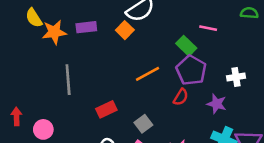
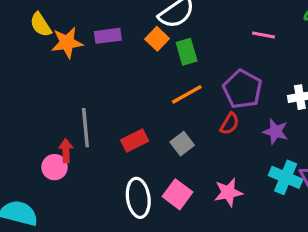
green rectangle: (186, 46) -> (187, 52), moved, turned 30
gray line: (68, 80) -> (85, 128), moved
red arrow: (16, 116) -> (66, 151), moved
gray square: (143, 124) -> (182, 144), moved

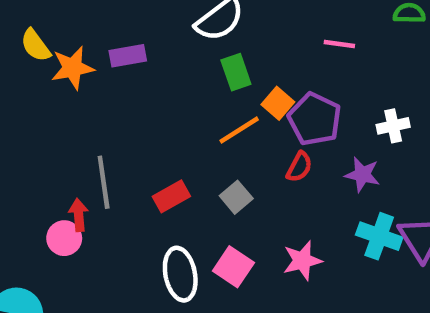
orange square: (157, 39) -> (278, 103), moved

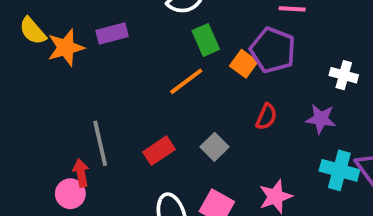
purple pentagon: (315, 119) -> (273, 50), moved
white cross: (393, 126) -> (344, 75), turned 32
orange line: (239, 130) -> (186, 81), moved

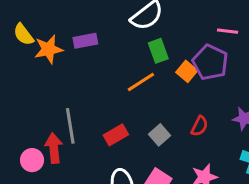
red semicircle: (266, 117) -> (199, 126), moved
red arrow: (81, 173) -> (54, 148), size x1.4
pink circle: (70, 194) -> (32, 160), moved

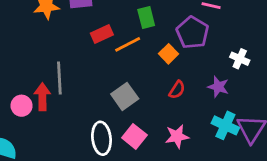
orange square: (187, 71) -> (168, 54), moved
red rectangle: (116, 135) -> (102, 34), moved
gray square: (160, 135) -> (125, 96), moved, size x1.4

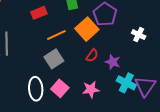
orange line: (128, 44) -> (56, 35), moved
orange square: (168, 54) -> (87, 29), size x1.6
purple star: (218, 87) -> (113, 62), moved

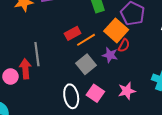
red rectangle: (39, 13) -> (73, 33), moved
red semicircle: (92, 55) -> (124, 45), moved
purple star: (113, 62) -> (110, 55), moved

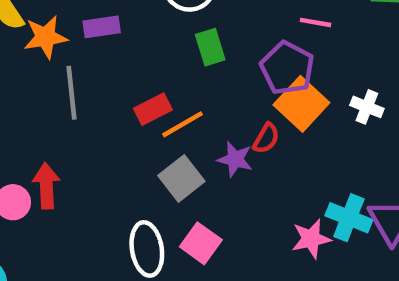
orange square: (116, 30) -> (301, 104), moved
gray line: (37, 54) -> (71, 93), moved
pink star: (127, 91) -> (311, 239), moved

